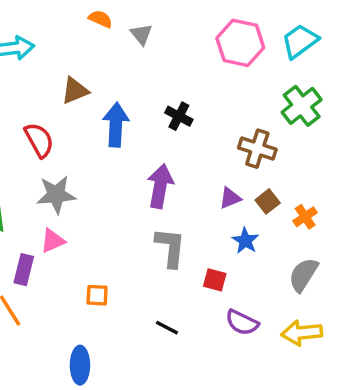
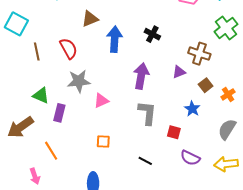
purple triangle: (230, 198) -> (179, 72), moved
pink triangle: (53, 241) -> (101, 101), moved
purple rectangle: (24, 270) -> (59, 113), moved

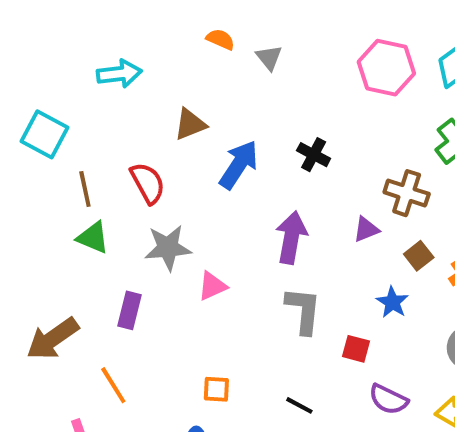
blue arrow: (115, 39) -> (239, 165), turned 30
green triangle: (41, 95) -> (93, 238), moved
orange square: (103, 141) -> (216, 389), moved

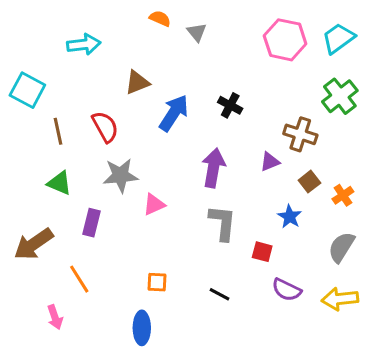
green triangle: (93, 238) -> (59, 183), moved

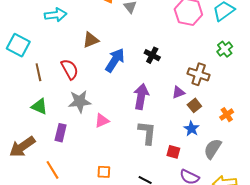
green cross: (340, 96) -> (225, 49), size x0.7
brown square: (309, 182) -> (194, 105), moved
gray semicircle: (341, 247) -> (213, 149), moved

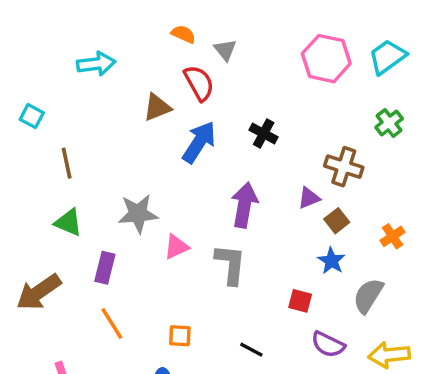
cyan square: (18, 45) -> (32, 116), size x0.6
red semicircle: (70, 69) -> (199, 83), moved
gray L-shape: (147, 133) -> (230, 264), moved
orange line: (52, 170) -> (112, 324), moved

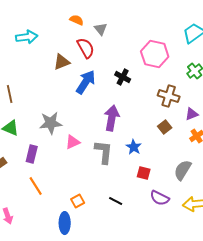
pink hexagon: (326, 59) -> (155, 54), moved
purple triangle: (309, 198) -> (192, 114), moved
blue star: (332, 261) -> (134, 147), moved
orange square: (180, 336) -> (78, 201), moved, turned -32

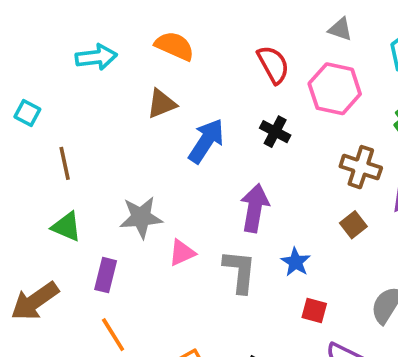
orange semicircle: (77, 20) -> (175, 46), moved, size x1.5
gray triangle: (101, 29) -> (340, 29), moved, turned -32
red semicircle: (86, 48) -> (273, 65), moved

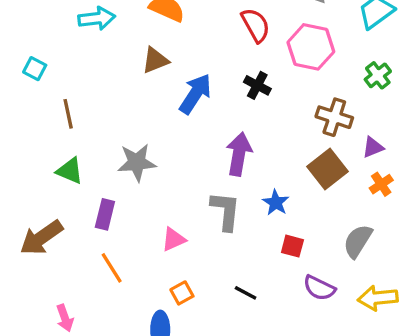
brown square: (353, 225) -> (328, 169), size x1.6
pink triangle: (182, 253) -> (174, 239), moved

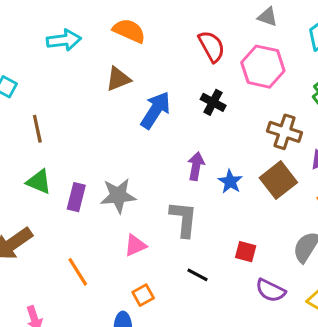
purple arrow: (239, 154) -> (196, 166), size x0.7
gray star: (137, 162) -> (118, 196), moved
blue star: (276, 203) -> (230, 182), moved
purple rectangle: (105, 214) -> (76, 197), moved
black line: (246, 293) -> (198, 275), moved

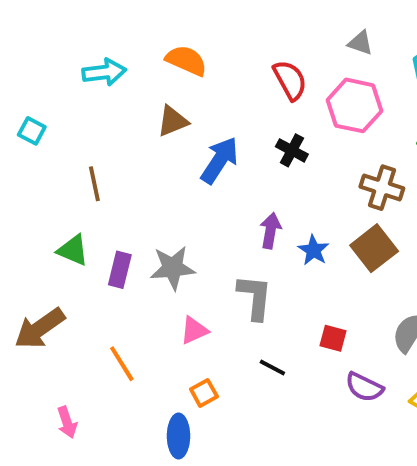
brown line: (37, 129) -> (94, 184), moved

